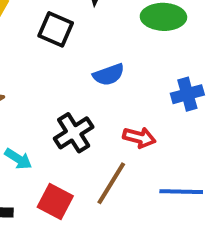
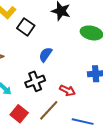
black square: (56, 29) -> (26, 27), moved
blue semicircle: (109, 75) -> (46, 55), moved, turned 133

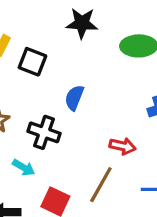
black cross: (35, 81) -> (44, 132), moved, turned -36

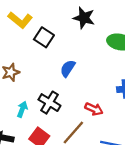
black cross: (44, 132) -> (49, 103), moved
cyan arrow: (24, 168) -> (22, 109), turned -112

